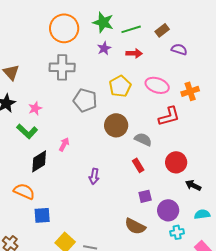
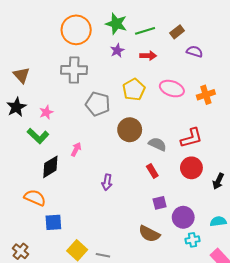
red L-shape: (169, 116) -> (191, 138), moved
black arrow: (193, 185) -> (218, 181), moved, turned -91

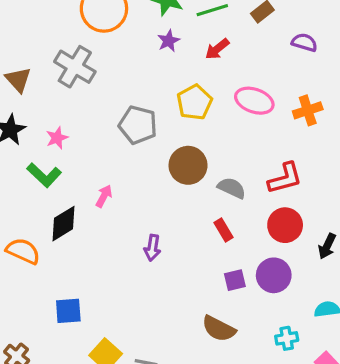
purple semicircle: (195, 51) -> (304, 42), moved
red arrow: (148, 56) -> (217, 49), turned 140
gray cross: (74, 70) -> (75, 67), moved, turned 30
orange semicircle: (35, 198) -> (23, 251), moved
purple circle: (183, 217) -> (274, 275), moved

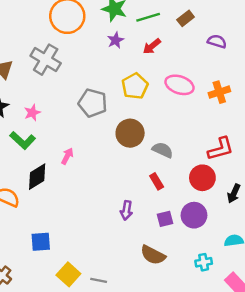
red L-shape: (285, 178) -> (221, 149), moved
purple arrow: (152, 248) -> (126, 210), moved

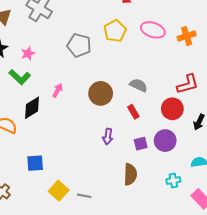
brown circle: (130, 133) -> (101, 93), moved
brown semicircle: (153, 255) -> (130, 174), turned -115

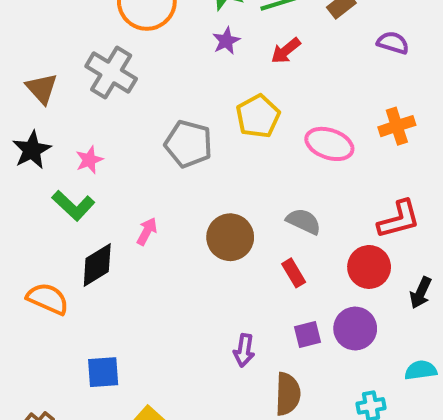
pink ellipse: (153, 30) -> (329, 144), moved
purple arrow: (108, 136) -> (244, 350), moved

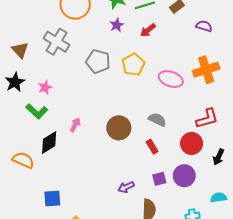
orange cross: (397, 126) -> (206, 70), size x1.4
gray pentagon: (189, 144) -> (98, 61), moved
purple arrow: (244, 350) -> (126, 187), turned 56

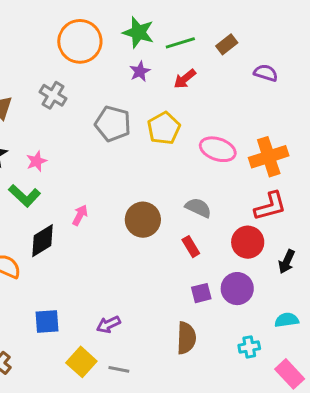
gray cross: (56, 42) -> (53, 95), size x0.7
orange cross: (206, 70) -> (269, 157), moved
purple arrow: (126, 187) -> (108, 324), moved

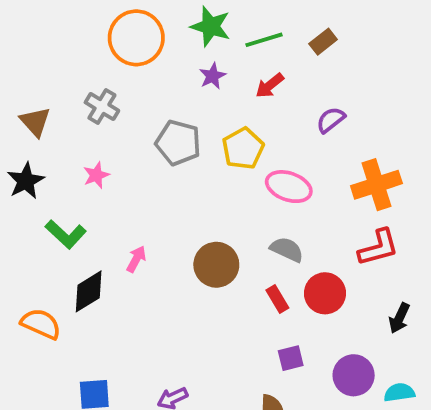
purple semicircle: (266, 73) -> (331, 120), moved, turned -55
pink ellipse: (218, 149) -> (289, 187), moved
pink star: (37, 161) -> (96, 175), moved
red circle: (248, 242) -> (325, 293), moved
purple circle: (237, 289) -> (354, 375), moved

